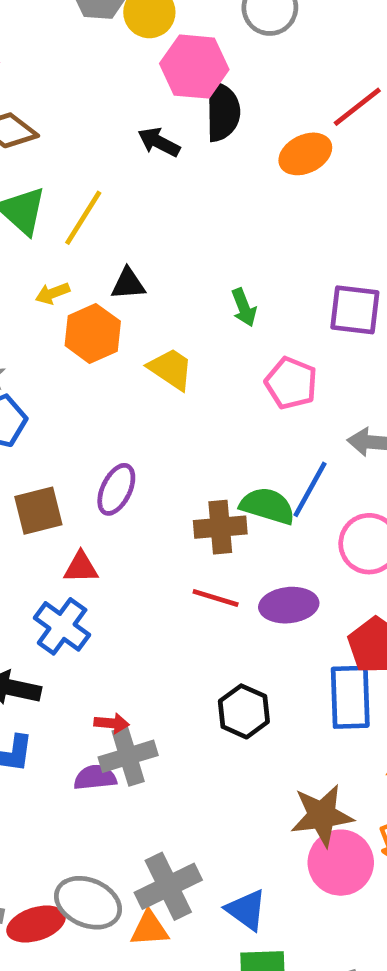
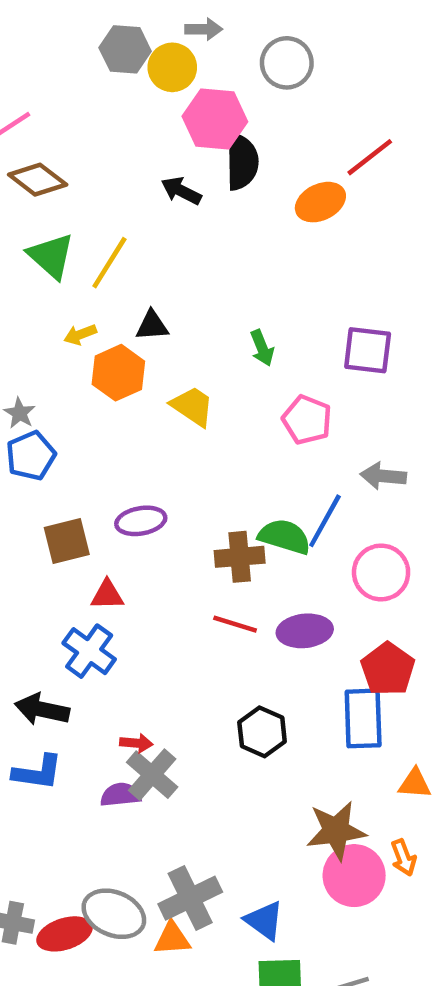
purple ellipse: (116, 489) -> (141, 521), turned 54
gray cross: (128, 756) -> (152, 775), turned -32

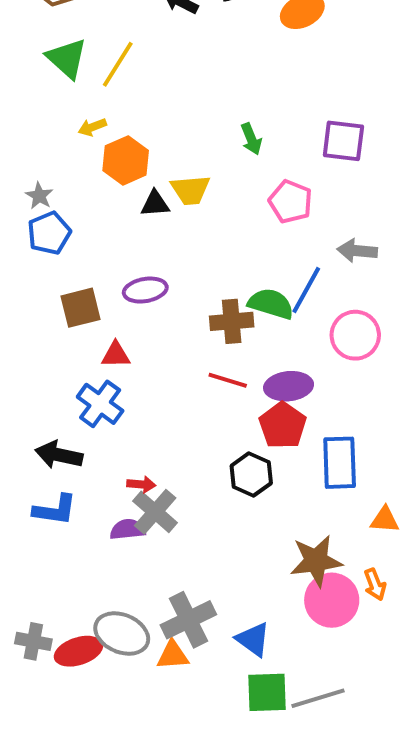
black triangle: (152, 326) -> (155, 204), moved
yellow trapezoid: (192, 406) -> (190, 190), turned 141
red pentagon: (388, 669) -> (283, 425), moved

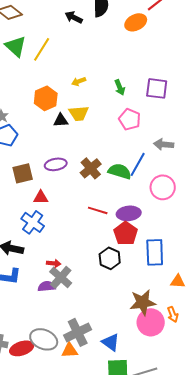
yellow arrow: (92, 127) -> (79, 81), moved
green arrow: (251, 139) -> (120, 87), moved
brown cross: (232, 321) -> (91, 168), moved, turned -35

